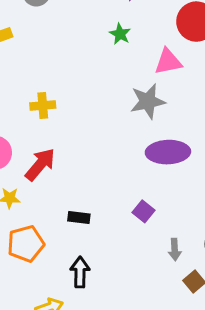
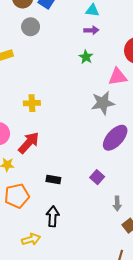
purple ellipse: (168, 152) -> (115, 138), turned -48

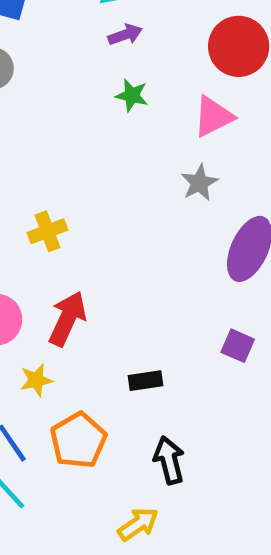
gray star: (103, 103) -> (199, 183), size x0.7

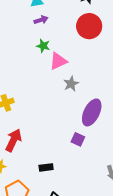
pink triangle: (213, 117) -> (58, 61), moved
purple square: (238, 346) -> (78, 139), moved

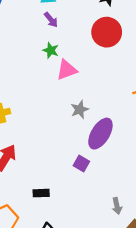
purple arrow: (41, 20) -> (51, 20), turned 64
gray star: (71, 84) -> (80, 109), moved

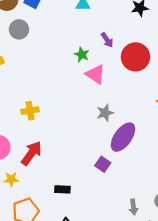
purple arrow: (51, 20) -> (107, 40), moved
red circle: (107, 32) -> (135, 57), moved
pink triangle: (67, 70) -> (95, 74), turned 50

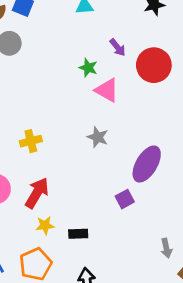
gray star: (105, 113) -> (98, 137), moved, turned -30
purple square: (103, 164) -> (125, 199), turned 32
yellow star: (11, 179) -> (45, 225), moved

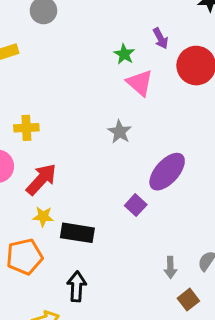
yellow cross: (31, 141) -> (26, 128), moved
purple square: (125, 199) -> (136, 205), turned -30
black rectangle: (78, 234) -> (77, 233), size x1.5

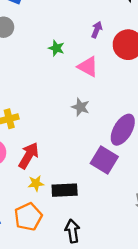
purple arrow: (161, 38) -> (97, 30), turned -119
green star: (124, 54) -> (56, 48), moved
purple square: (136, 205) -> (104, 160), size x1.6

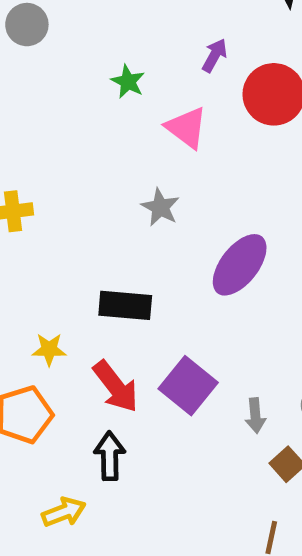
red arrow: (29, 155) -> (116, 387), moved, turned 104
purple square: (104, 160) -> (188, 386), moved
black rectangle: (65, 190) -> (125, 305), moved

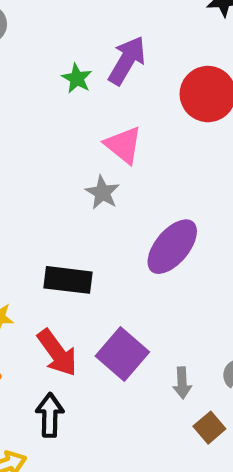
purple arrow: (215, 55) -> (127, 60), moved, size x1.6
pink triangle: (187, 128) -> (123, 145), moved

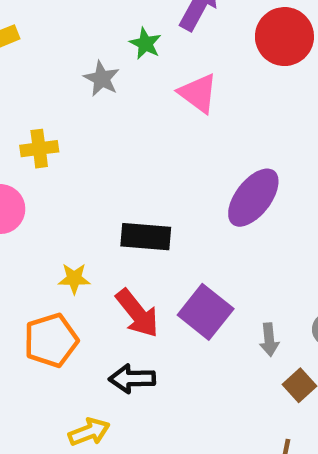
green star: (77, 78) -> (145, 44), moved
gray star: (102, 193) -> (102, 79), moved
black arrow: (50, 415) -> (132, 379), turned -90

